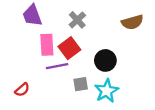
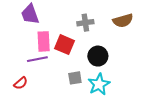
gray cross: (77, 20) -> (85, 23), moved, turned 35
red square: (69, 48) -> (64, 45), turned -30
purple line: (57, 66) -> (37, 59), moved

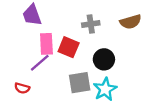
purple line: (37, 59) -> (40, 63), turned -30
gray square: (75, 78) -> (80, 83), size x1.5
red semicircle: (21, 83) -> (22, 88), turned 56

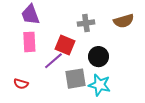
pink rectangle: (46, 44) -> (29, 42), moved
purple line: (40, 63) -> (53, 61), moved
cyan star: (105, 89) -> (100, 85), turned -30

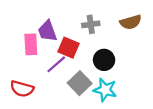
purple trapezoid: (30, 15) -> (47, 31), moved
gray square: (75, 79) -> (80, 83), turned -35
red semicircle: (21, 84) -> (22, 89), size x1.5

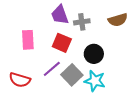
purple trapezoid: (47, 31) -> (60, 15), moved
purple line: (56, 64) -> (52, 69), moved

